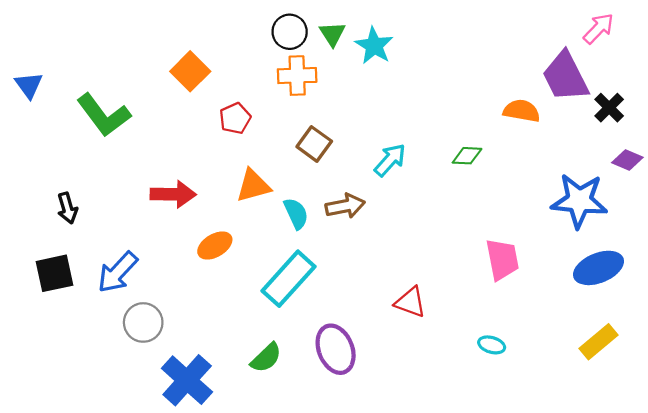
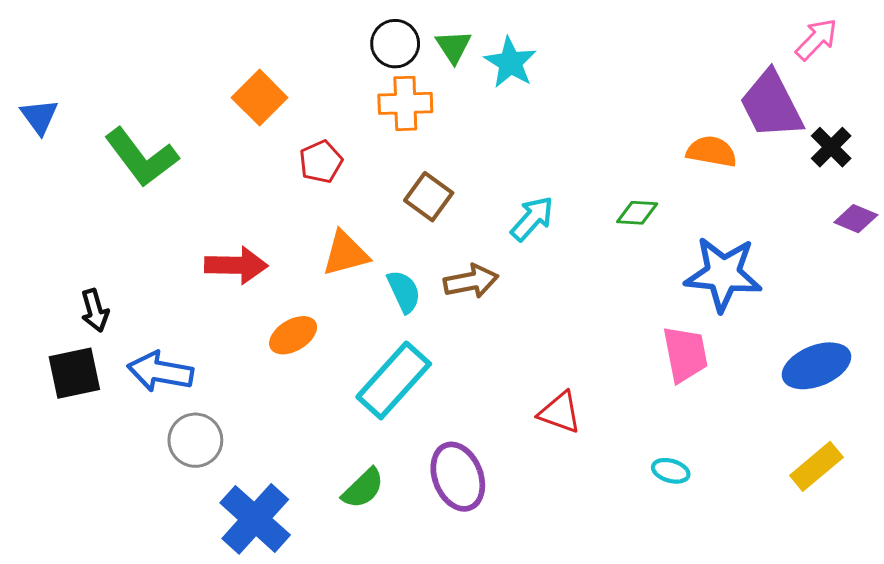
blue star: (579, 201) -> (723, 274), moved
black arrow: (67, 208) -> (95, 310), moved
blue arrow: (118, 272) -> (160, 372), turned 57

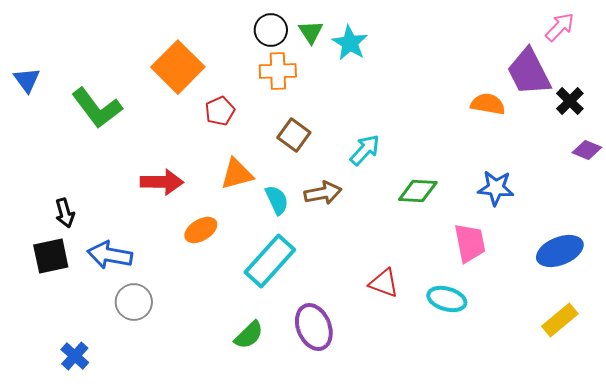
orange square: (260, 98) -> (178, 67), size x1.4
green diamond: (637, 213) -> (418, 191), moved, size x1.4
blue star: (723, 274) -> (496, 188), size x0.7
cyan ellipse: (671, 471) -> (447, 299), moved, size x1.5
blue cross: (255, 519) -> (75, 356), moved, size x0.6

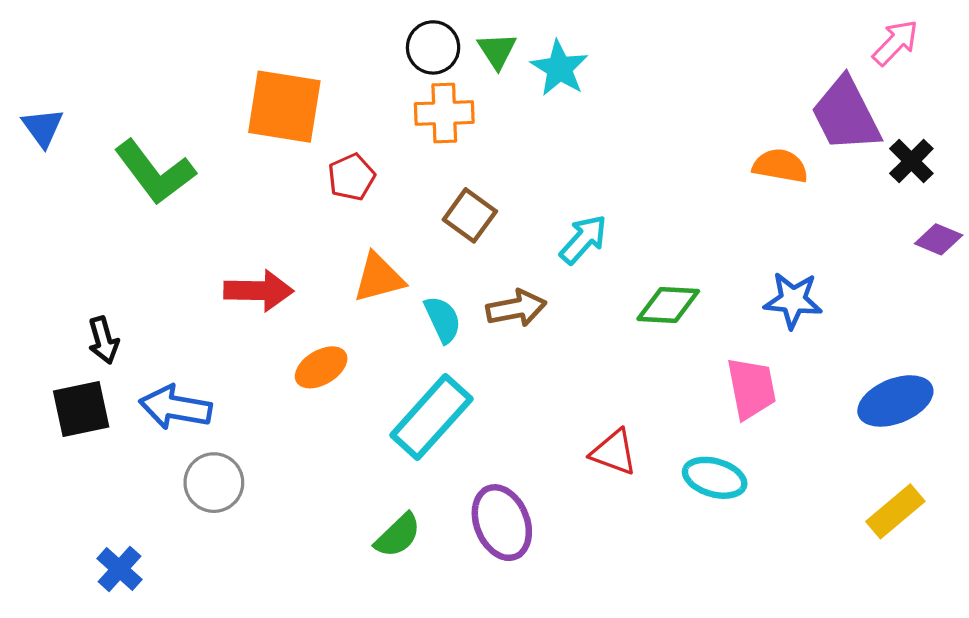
orange square: (178, 67) -> (284, 107), turned -36

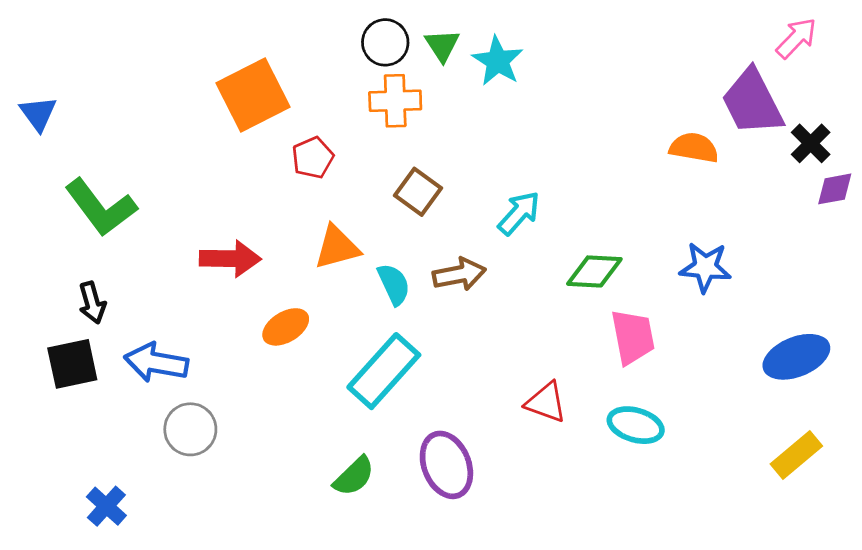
orange square: (284, 107) -> (253, 95), turned -36
green L-shape: (155, 172) -> (101, 207), moved
purple diamond: (939, 239) -> (835, 189), moved, turned -33
pink trapezoid: (751, 388) -> (633, 337), moved

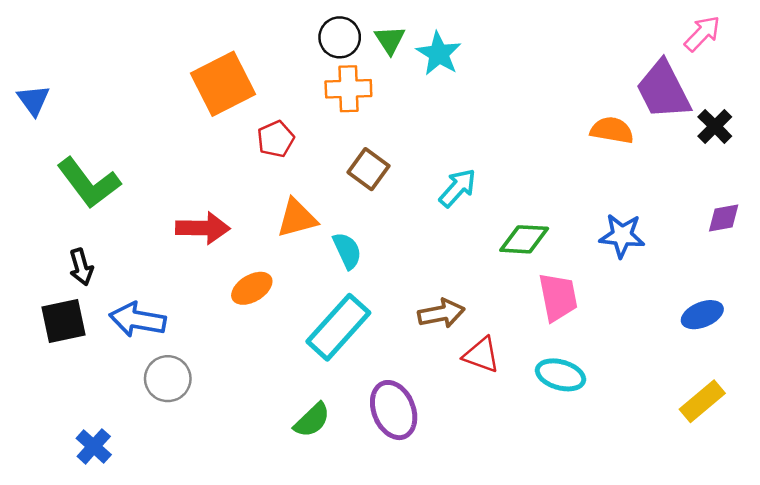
purple diamond: (835, 189) -> (724, 218), moved
brown arrow: (459, 274) -> (441, 313), moved
blue ellipse: (796, 357) -> (702, 315), size x0.7

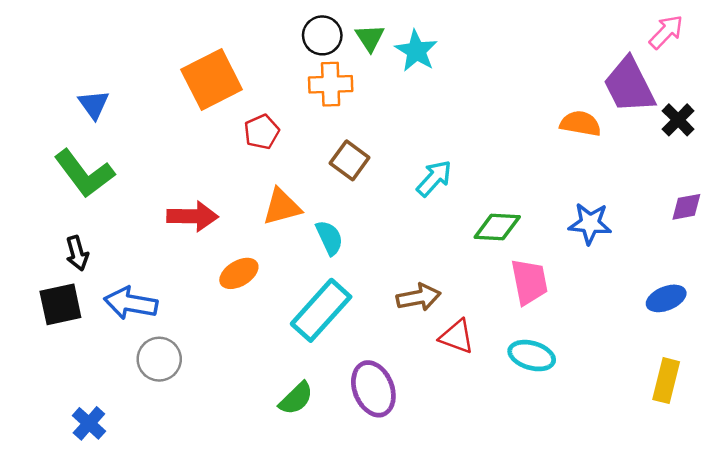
blue triangle: (33, 100) -> (94, 104), moved
yellow rectangle: (702, 401) -> (666, 381), turned -36

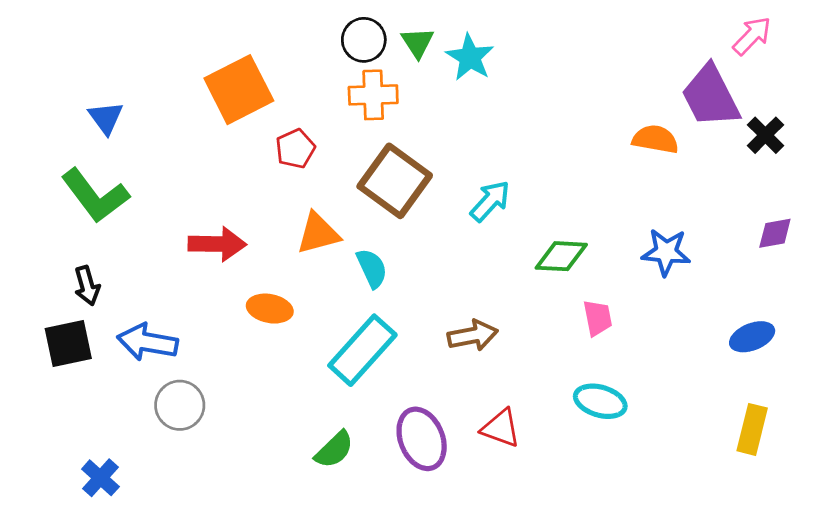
brown square: (350, 160) -> (395, 181), size x1.6
orange ellipse: (239, 273) -> (270, 309), turned 42
pink trapezoid: (529, 282) -> (598, 318), size x0.7
red triangle: (457, 337) -> (501, 428), moved

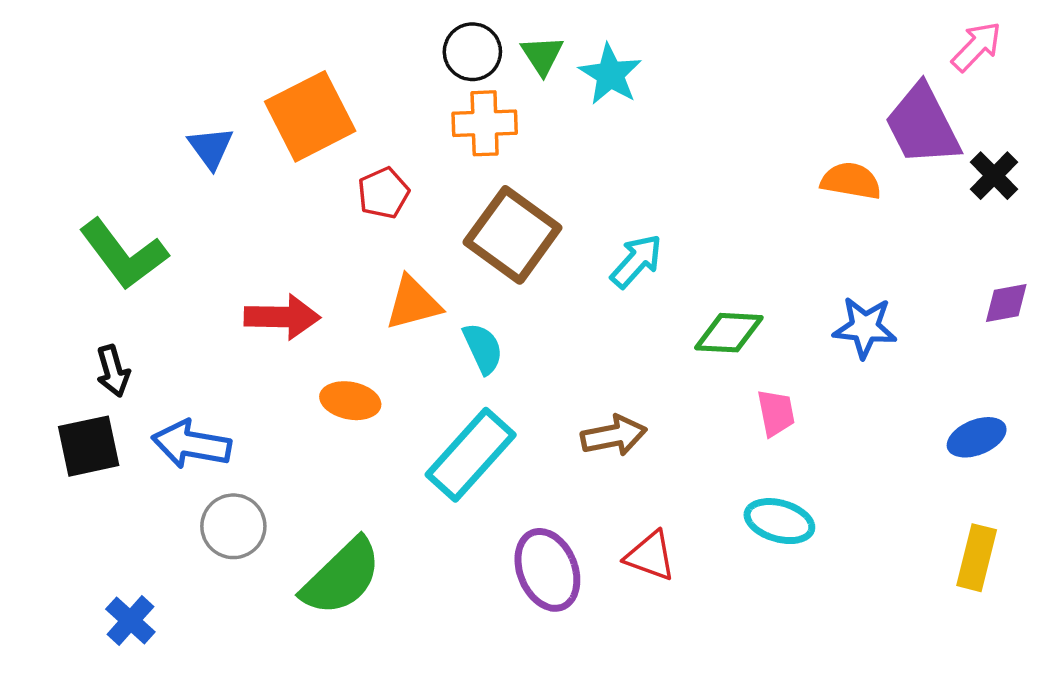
blue triangle: (106, 118) -> (211, 148), moved
green semicircle: (334, 450) -> (342, 577), moved, size x1.6

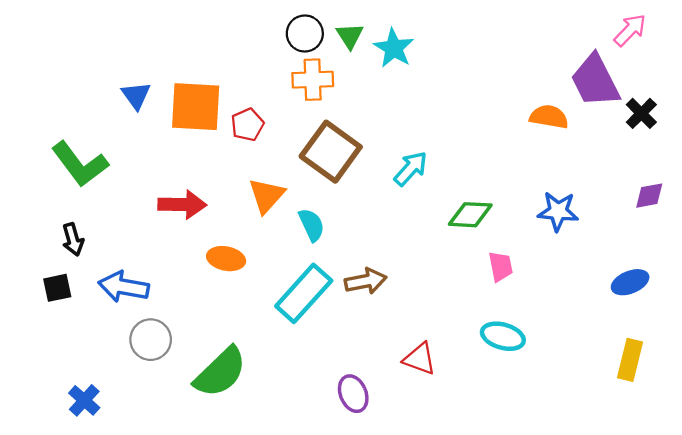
orange square: (310, 116) -> (196, 107), moved, turned 30
orange triangle: (413, 303) -> (267, 196), turned -33
brown arrow: (614, 436) -> (366, 281), moved
black square: (89, 446) -> (57, 288), size x0.7
purple ellipse: (547, 570) -> (353, 394), moved, size x0.7

